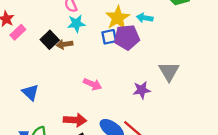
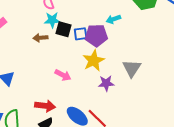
yellow star: (118, 18) -> (94, 61), moved
cyan arrow: (145, 18) -> (113, 19), turned -32
black square: (50, 40) -> (64, 29), moved, turned -35

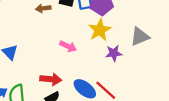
gray triangle: (132, 68) -> (140, 37), turned 36

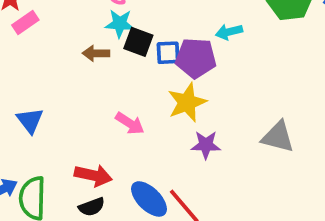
gray triangle: (140, 37) -> (278, 137), moved, turned 30

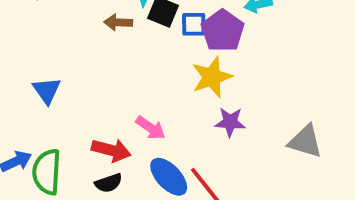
purple pentagon: (196, 58) -> (223, 31), turned 30
pink arrow: (130, 123) -> (151, 128), moved
gray triangle: (278, 137) -> (305, 141), moved

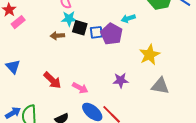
yellow star: (212, 77) -> (149, 55), moved
blue triangle: (47, 90) -> (13, 67), moved
red arrow: (111, 150) -> (52, 80), moved, turned 36

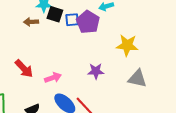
yellow star: (149, 55) -> (127, 45), turned 30
pink arrow: (80, 88) -> (53, 78), turned -49

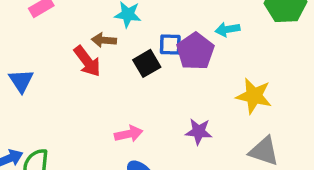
black square: (55, 14) -> (147, 63), moved, turned 35
red arrow: (24, 69) -> (87, 61), moved

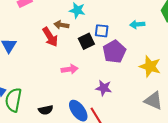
purple pentagon: (195, 51) -> (114, 52), moved
purple star: (199, 132) -> (104, 88), moved
pink arrow: (129, 134) -> (70, 69), moved

